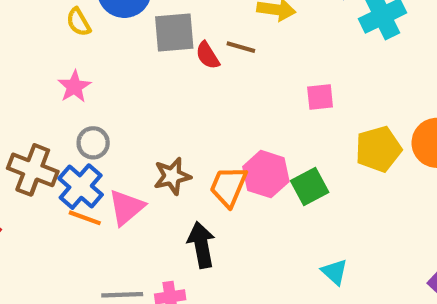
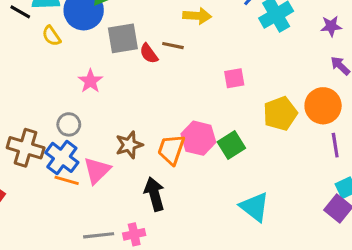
pink star: (74, 87) -> (90, 81), moved
cyan triangle: (335, 272) -> (255, 207), size x1.5

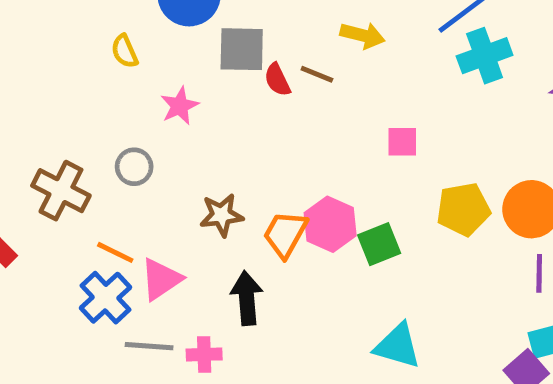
yellow semicircle: (51, 36) -> (125, 51), moved
blue cross: (62, 157) -> (106, 298), moved
pink triangle: (97, 170) -> (161, 279), moved
cyan triangle: (255, 207) -> (397, 346), turned -32

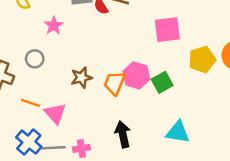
pink square: (402, 142) -> (167, 30), size x1.6
pink triangle: (161, 279) -> (55, 113), turned -30
blue cross: (106, 298) -> (29, 142), moved
black arrow: (247, 298) -> (123, 134), moved

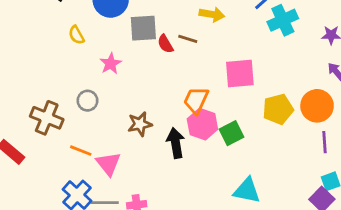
orange trapezoid: (115, 83) -> (196, 100), moved
black arrow: (123, 134) -> (176, 143), moved

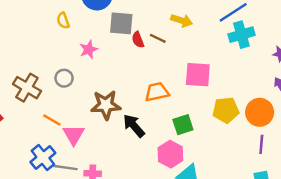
orange trapezoid: (196, 100) -> (157, 92), turned 45
brown star: (140, 124) -> (106, 105), size x1.4
pink hexagon: (202, 124) -> (170, 154), moved
black arrow: (176, 143) -> (134, 126), turned -40

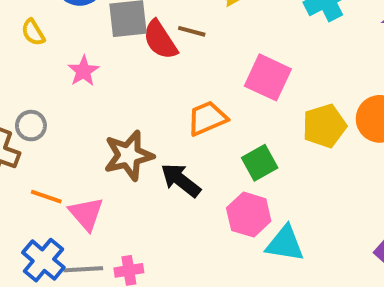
red semicircle: (138, 40) -> (160, 40), size x1.5
pink square: (198, 75) -> (268, 77), turned 32
gray circle: (64, 78) -> (31, 126), moved

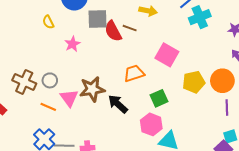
gray circle: (31, 126) -> (50, 80), moved
pink triangle: (86, 214) -> (69, 98), moved

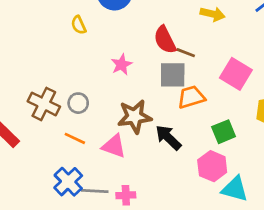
gray square: (97, 19) -> (173, 75), moved
brown line: (130, 28) -> (186, 53), moved
pink star: (72, 44) -> (122, 65), moved
pink triangle: (69, 98) -> (114, 146), moved, turned -36

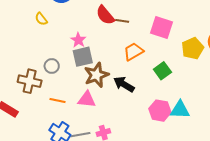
gray square: (173, 75) -> (83, 57), moved
gray circle: (78, 103) -> (52, 66), moved
pink hexagon: (212, 166) -> (160, 111), moved

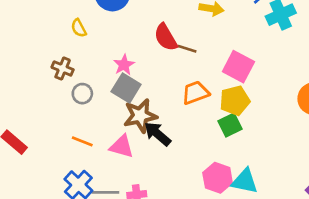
yellow pentagon: (193, 48) -> (235, 101), moved
gray square: (83, 57) -> (126, 88), turned 35
brown cross: (30, 81) -> (63, 69), moved, size x0.7
black arrow: (124, 84) -> (157, 134), moved

